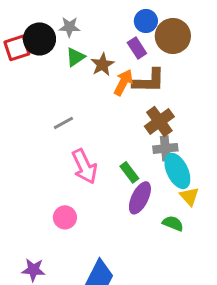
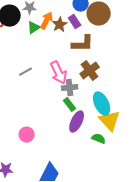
brown star: (102, 64) -> (60, 25), moved
orange arrow: (123, 82) -> (47, 21), moved
gray cross: (165, 148) -> (70, 88), moved
pink arrow: (84, 166) -> (59, 73), moved
yellow triangle: (189, 196) -> (110, 121), size x1.6

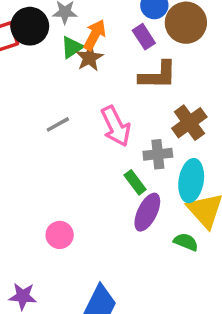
brown star: (60, 25) -> (89, 58), moved
brown cross: (90, 71) -> (189, 123), moved
gray cross: (70, 88) -> (158, 154), moved
cyan ellipse: (102, 104) -> (191, 181), turned 35

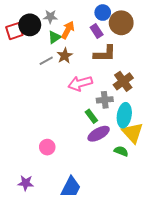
brown star: (89, 58) -> (65, 56), moved
gray line: (58, 124) -> (46, 61), moved
pink arrow: (116, 126) -> (80, 83), turned 100
purple ellipse: (147, 212) -> (99, 134), turned 35

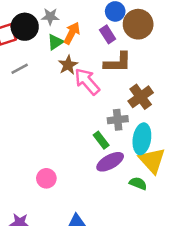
gray line: (46, 61) -> (20, 69), moved
pink arrow: (80, 83) -> (87, 82), moved, turned 65

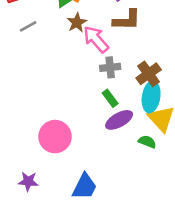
brown cross: (141, 97) -> (149, 74), moved
gray cross: (118, 120) -> (110, 67), moved
pink circle: (46, 178) -> (55, 137), size x1.6

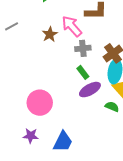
brown star: (77, 23) -> (50, 34), moved
gray line: (28, 26) -> (12, 26), moved
purple star: (28, 181) -> (31, 136), moved

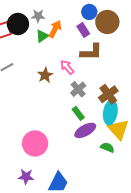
pink arrow: (72, 26) -> (67, 67), size x0.7
gray cross: (83, 48) -> (78, 89), turned -35

